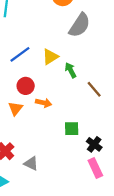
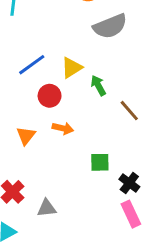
gray semicircle: (80, 25) -> (110, 26), turned 35
red circle: (26, 86) -> (50, 96), moved
gray triangle: (31, 163) -> (47, 208), turned -32

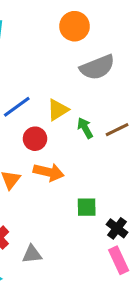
brown line: (129, 111) -> (117, 130), moved, turned -75
orange arrow: (63, 128) -> (49, 172), size x1.4

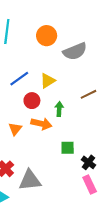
orange circle: (75, 26) -> (47, 36), moved
green arrow: (85, 128) -> (59, 109), moved, turned 32
gray triangle: (32, 254) -> (30, 180), size x1.6

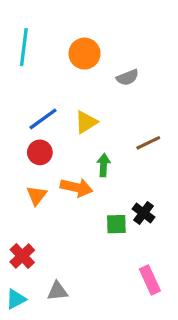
gray semicircle: (75, 51) -> (128, 77), size x0.6
red circle: (32, 101) -> (40, 152), moved
black cross: (89, 162) -> (143, 213), moved
gray triangle: (30, 180) -> (57, 291), moved, size x0.6

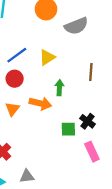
gray semicircle: (128, 77) -> (76, 26), size x1.5
brown line: (148, 143) -> (91, 72), turned -60
pink rectangle: (150, 280) -> (92, 152), moved

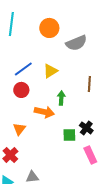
orange triangle: (12, 109) -> (19, 129), moved

